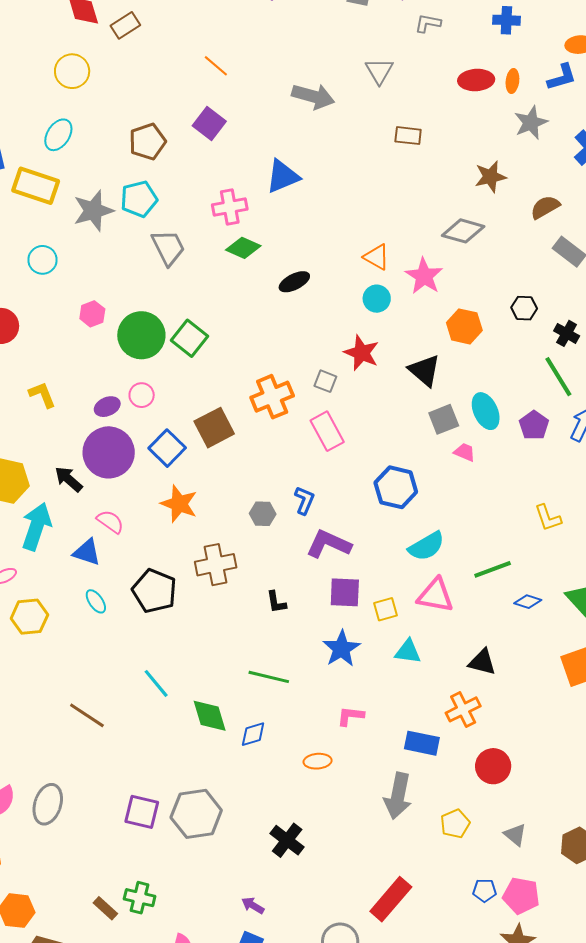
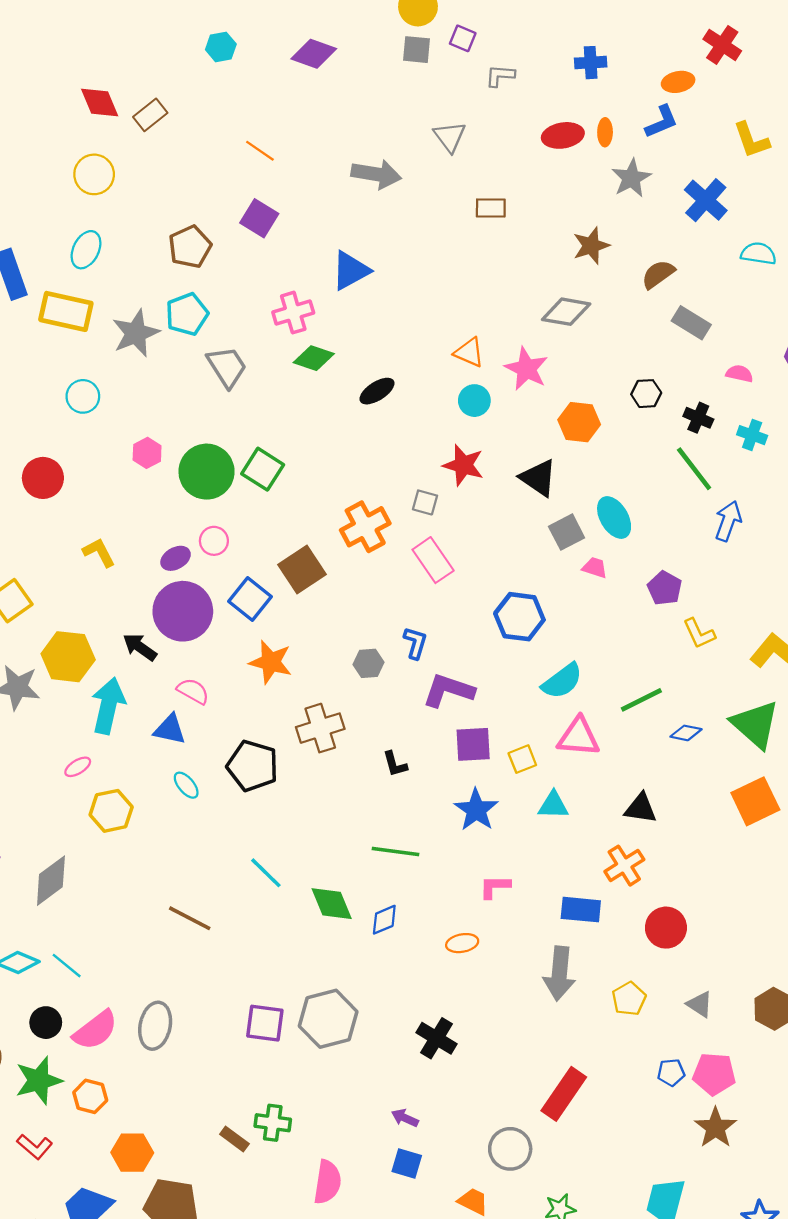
purple pentagon: (534, 425) -> (665, 588), moved

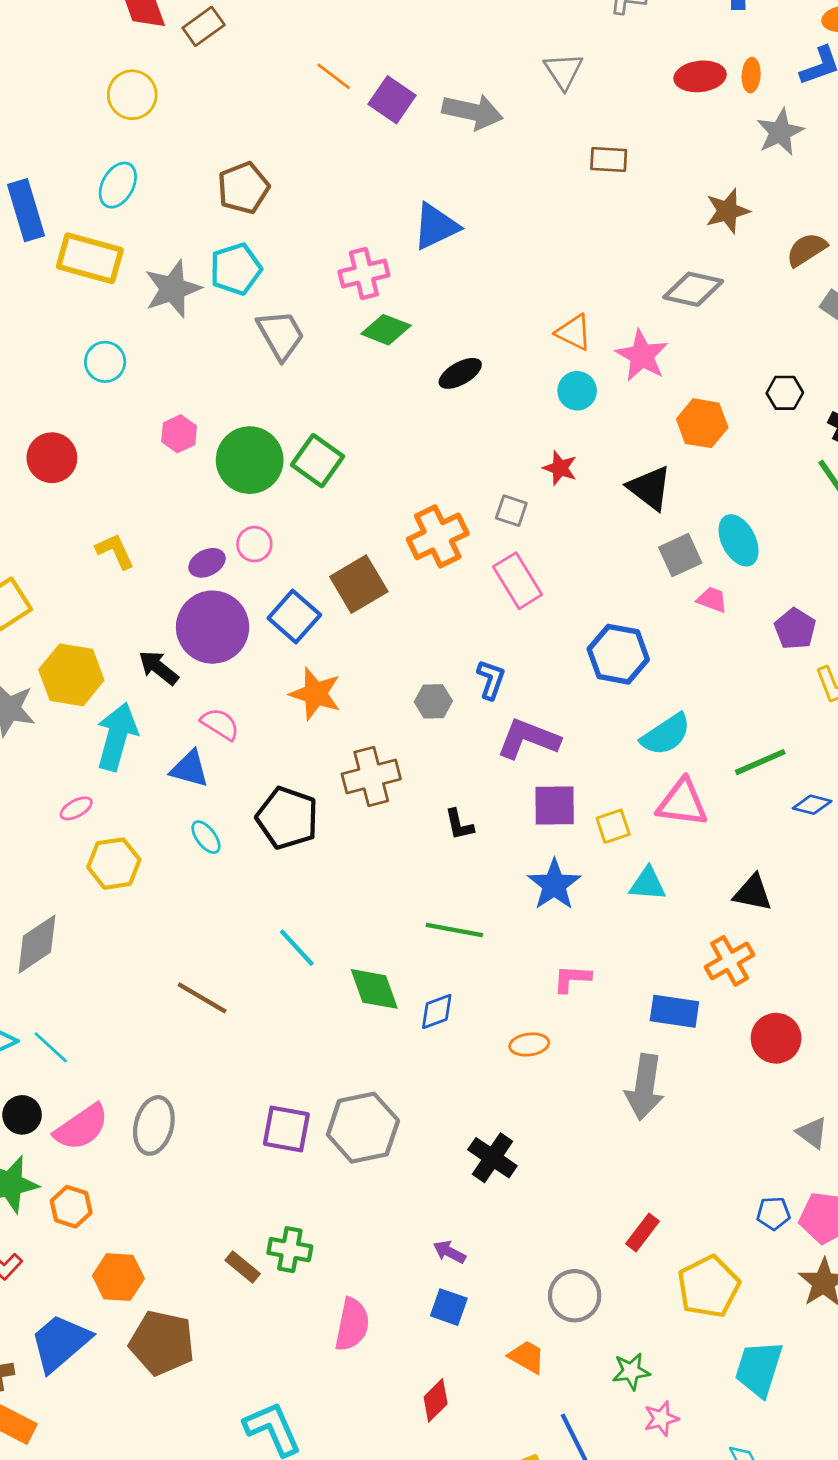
purple square: (259, 218) -> (392, 100), moved
red star: (463, 465) -> (560, 468), size x0.7
yellow pentagon: (629, 999) -> (709, 1287), moved, size x1.5
red rectangle: (564, 1094) -> (642, 1233), size x0.6

